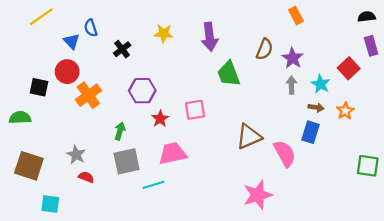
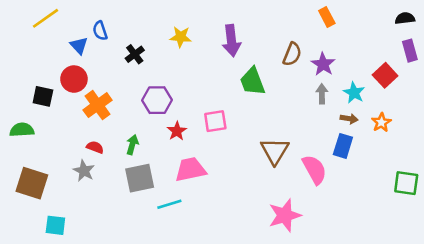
brown triangle: (249, 137) -> (275, 151), turned -36
red semicircle: (86, 177) -> (95, 147), moved

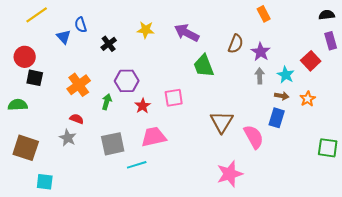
purple arrow: (231, 41) -> (187, 33), turned 125
red circle: (74, 79) -> (25, 57), moved
green arrow: (132, 145) -> (107, 102), moved

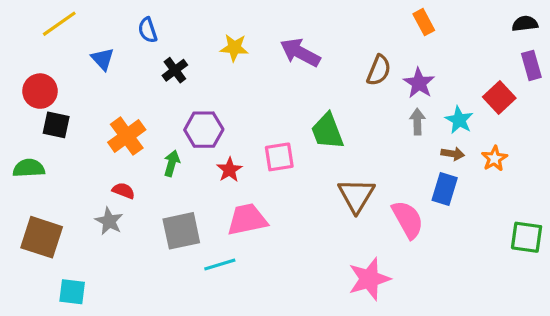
blue semicircle: (81, 25) -> (148, 30), moved
green trapezoid: (204, 66) -> (327, 131), moved

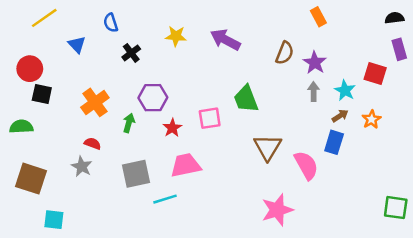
red square: (499, 97) -> (375, 73), turned -30
brown arrow: (453, 154) -> (340, 116), turned -42
green square: (527, 237) -> (396, 208), moved

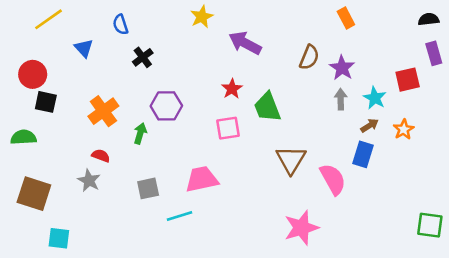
yellow star: (176, 36) -> (202, 17), moved, turned -30
red square: (375, 73) -> (408, 80), turned -30
red star: (172, 128) -> (232, 89), moved
gray square: (136, 174) -> (148, 188), size x0.7

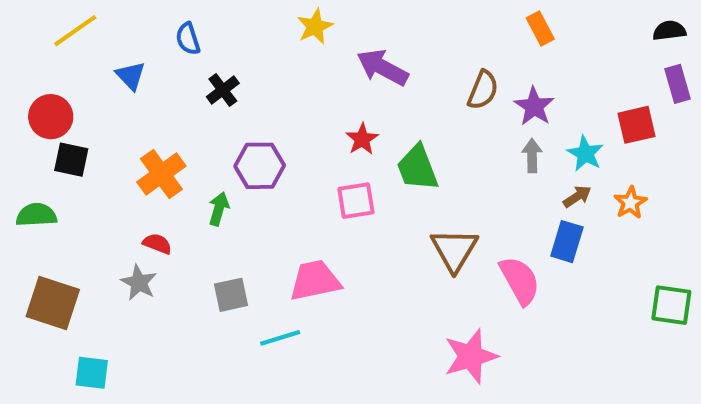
green square: (430, 225) -> (671, 305), moved

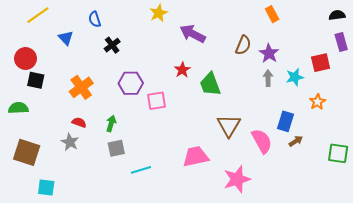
cyan star: (585, 153) -> (295, 77), turned 30
brown arrow: (577, 197) -> (296, 141), moved
pink square: (356, 201) -> (157, 101), moved
green arrow: (219, 209) -> (111, 123), moved
pink trapezoid: (315, 280) -> (196, 157), moved

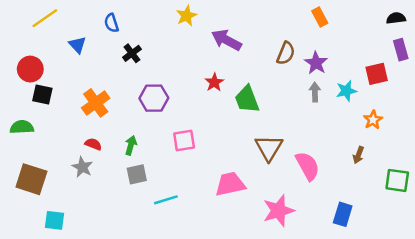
pink square: (157, 101) -> (184, 140), moved
blue rectangle: (285, 121) -> (343, 214), moved
brown arrow: (296, 141) -> (358, 155), moved, turned 144

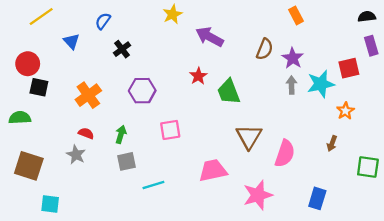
blue semicircle: (111, 23) -> (103, 21), turned 54
cyan star: (346, 91) -> (321, 84), size x1.4
pink semicircle: (308, 166) -> (285, 154), turned 48

